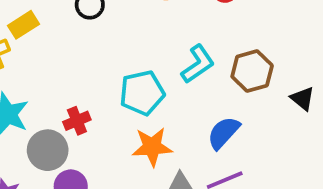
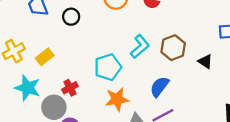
yellow rectangle: (24, 25) -> (45, 57), moved

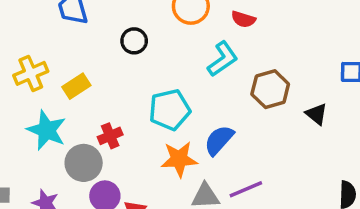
black circle: (71, 17) -> (134, 41), moved
cyan L-shape: (140, 47) -> (223, 59), moved
blue semicircle: (159, 87) -> (219, 140), moved

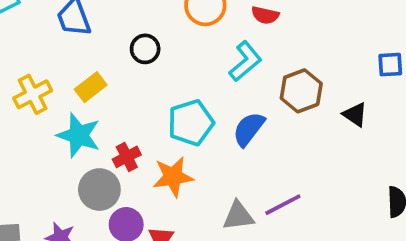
yellow rectangle: (76, 86) -> (91, 87), moved
cyan star: (47, 130) -> (79, 135), moved
blue semicircle: (219, 140) -> (249, 129), moved
orange star: (179, 159) -> (173, 177), moved

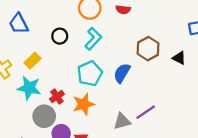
cyan L-shape: (245, 61) -> (93, 39), moved

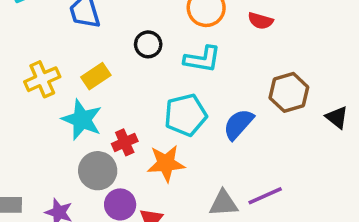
cyan L-shape: (93, 39) -> (202, 59), turned 45

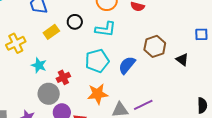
yellow rectangle: (96, 76) -> (51, 32), moved
cyan star: (82, 120) -> (39, 65), size x0.7
orange star: (166, 163) -> (98, 94), moved

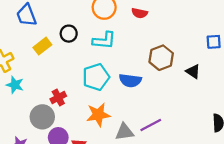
cyan star: (39, 65) -> (15, 85), moved
blue semicircle: (127, 65) -> (130, 80), turned -120

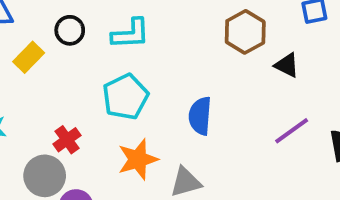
brown hexagon: (161, 58) -> (245, 32), moved
blue semicircle: (130, 80) -> (200, 116), moved, turned 95
purple line: (151, 125) -> (292, 131), moved

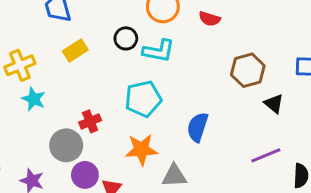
black circle: (70, 30) -> (126, 38), moved

